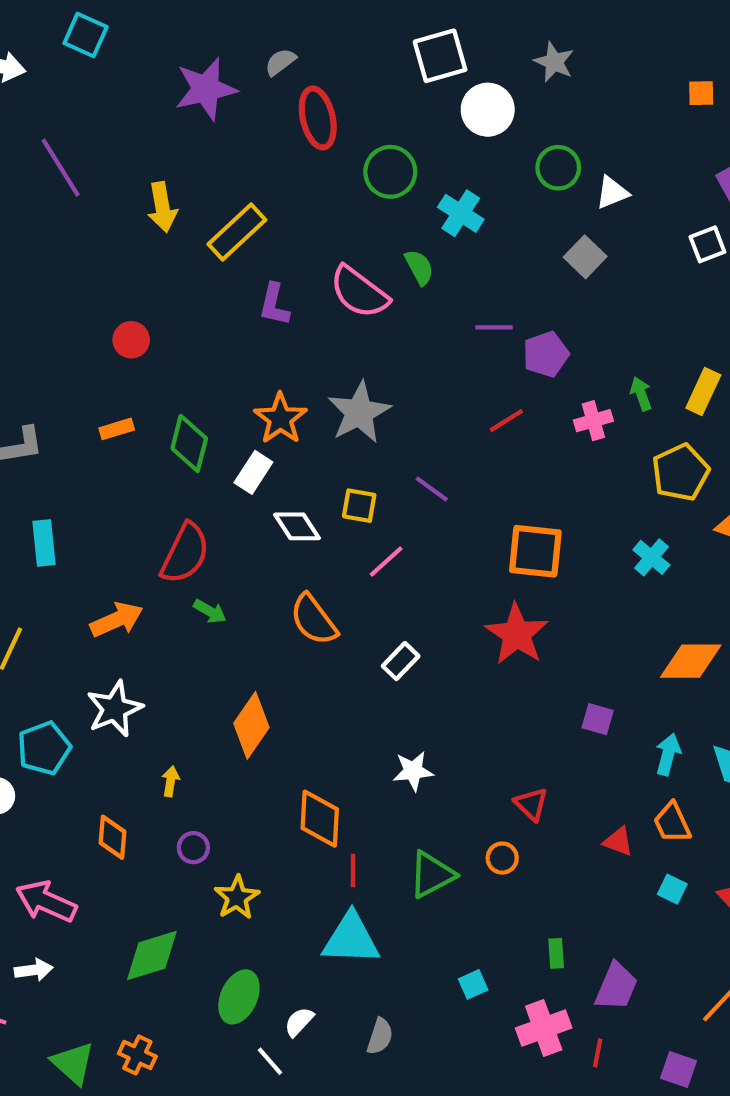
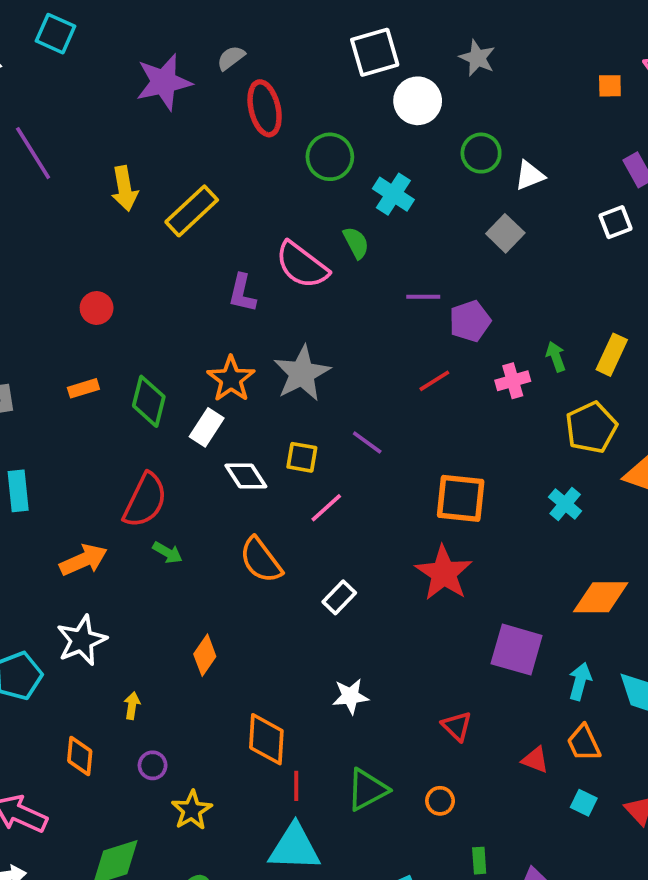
purple L-shape: (274, 305) -> (242, 293), moved
purple square: (598, 719) -> (517, 650), size x1.8
orange diamond: (251, 725) -> (205, 655), size x0.7
orange circle: (502, 858) -> (440, 801), moved

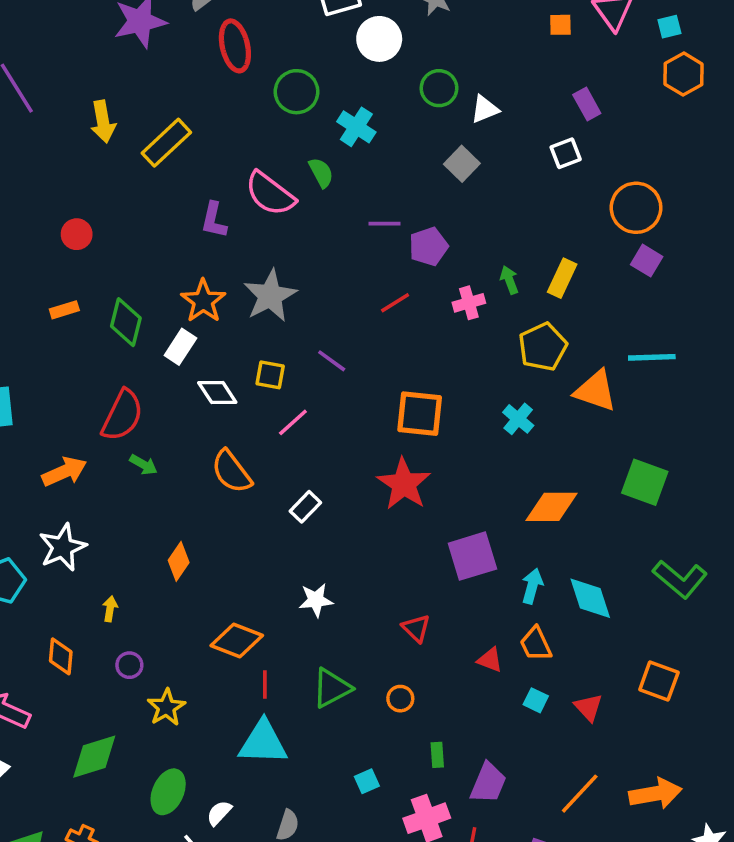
purple square: (517, 650) -> (472, 556), turned -33
orange diamond: (266, 739) -> (237, 641), turned -72

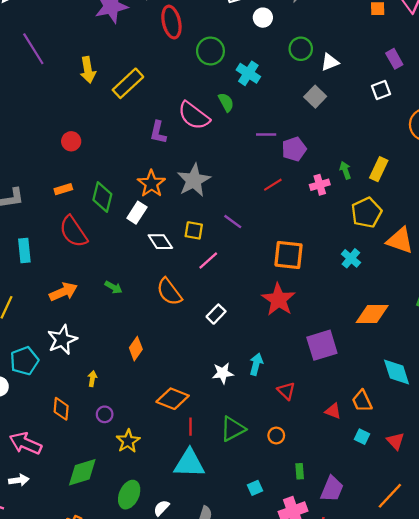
white circle: (379, 39) -> (263, 18), size x0.7
red semicircle: (122, 415) -> (73, 232), moved, turned 120
cyan arrow: (532, 586) -> (256, 364), moved

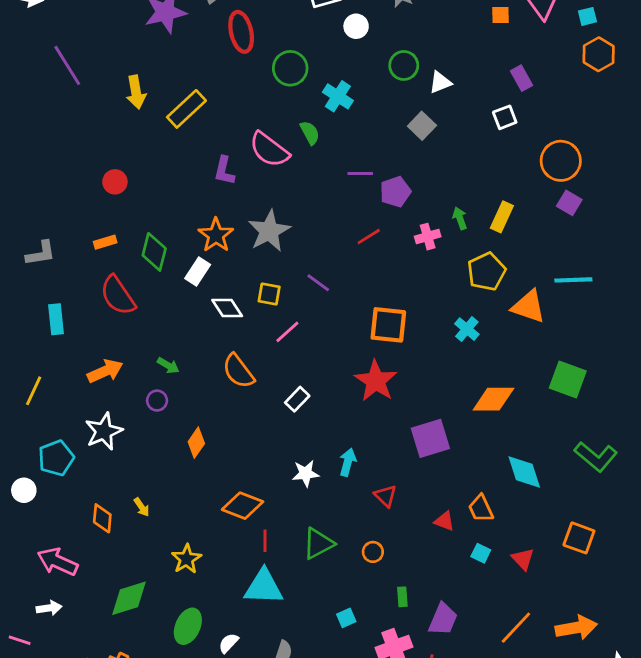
yellow arrow: (92, 379) -> (142, 507), moved, turned 136
purple circle: (105, 414) -> (157, 401), moved

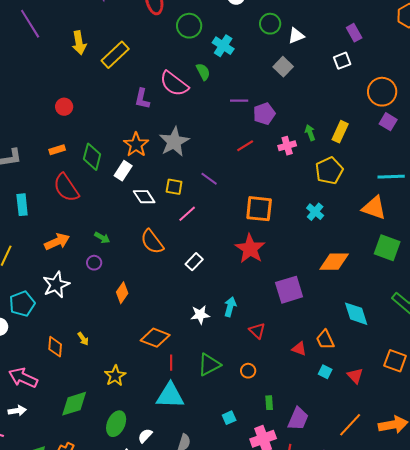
orange triangle: (529, 307) -> (374, 208), moved

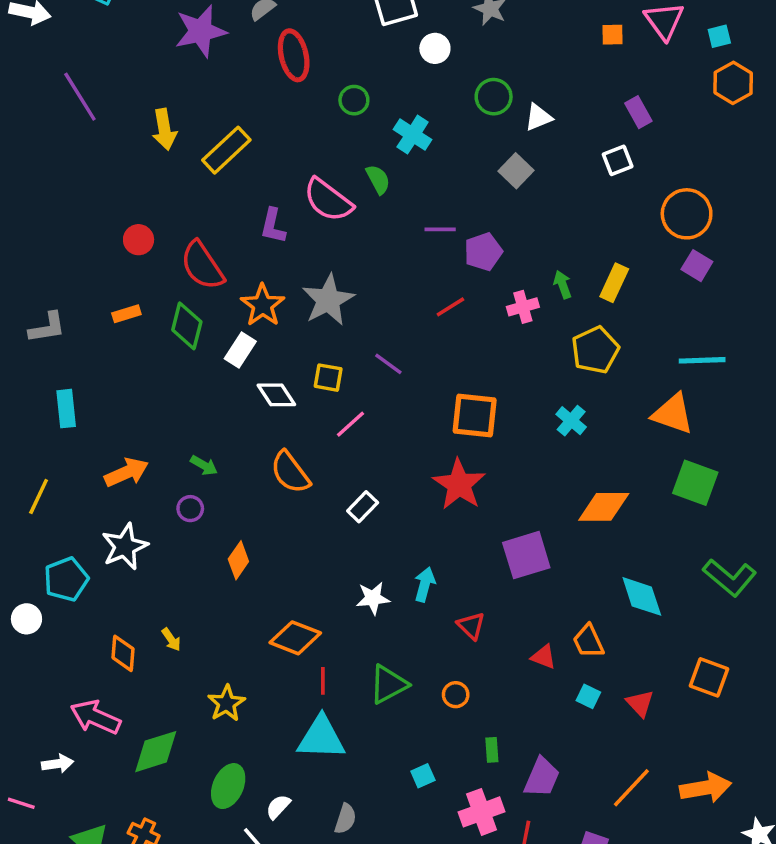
green circle: (189, 26) -> (354, 100), size x0.7
red semicircle: (66, 188) -> (202, 266), moved
pink arrow: (23, 378) -> (95, 717), moved

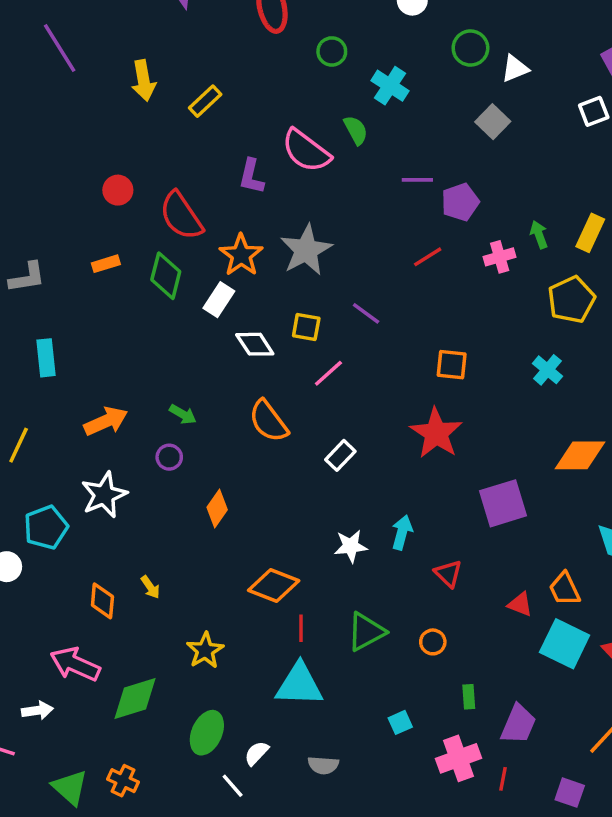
yellow rectangle: (226, 150) -> (205, 101), size x0.7
orange square: (475, 415) -> (452, 365), size x0.7
cyan square: (588, 696) -> (565, 644), size x2.0
gray semicircle: (345, 819) -> (323, 765), turned 76

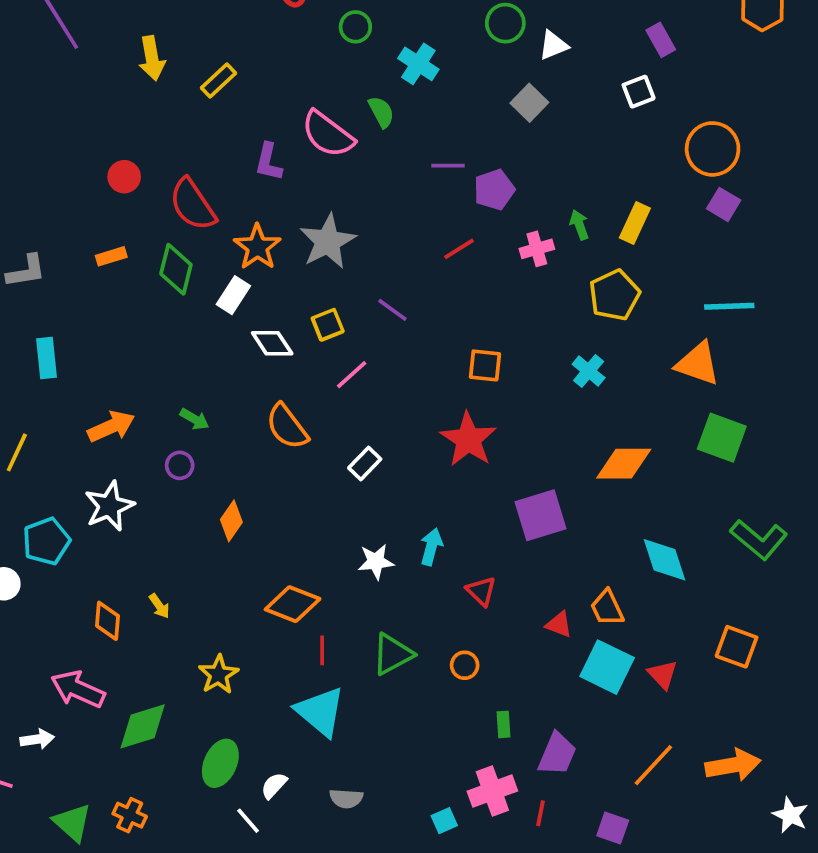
yellow square: (306, 327) -> (328, 325), turned -32
cyan triangle: (299, 685) -> (320, 711), turned 38
cyan square: (400, 722) -> (444, 821), moved

